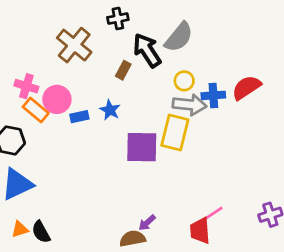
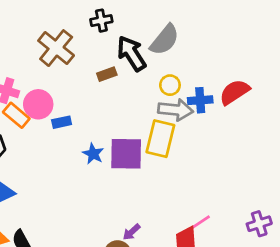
brown rectangle: (123, 70) -> (107, 74), turned 42
blue star: (110, 110) -> (93, 154), moved

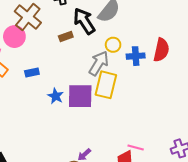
red semicircle: (234, 92) -> (161, 50), turned 135
pink circle: (38, 104) -> (14, 37), moved
gray arrow: (175, 110) -> (99, 63), moved, turned -65
pink line: (200, 222) -> (136, 147), turned 49

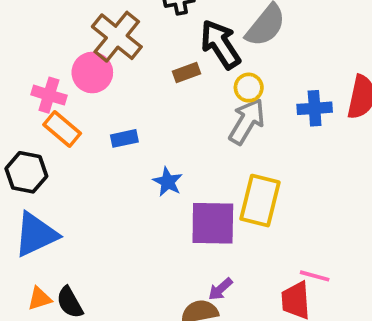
yellow circle: (113, 45) -> (249, 88), moved
yellow rectangle: (106, 85) -> (260, 201), moved
purple square: (80, 96) -> (213, 223), moved

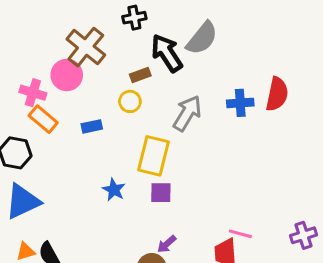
yellow circle: (249, 88) -> (130, 101), moved
blue star: (168, 182) -> (114, 190), moved
yellow rectangle: (260, 201) -> (153, 156), moved
purple square: (213, 223) -> (161, 193), size x0.6

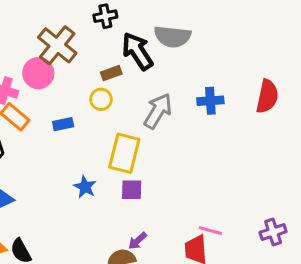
gray semicircle: (202, 38) -> (172, 37), turned 57
red semicircle: (277, 94) -> (267, 96), moved

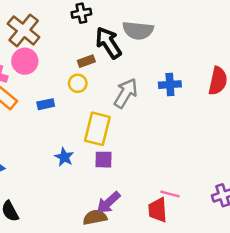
brown cross: (57, 45) -> (24, 30), moved
purple arrow: (137, 241) -> (108, 203), size x1.5

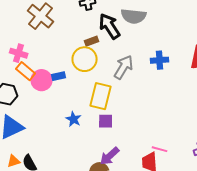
pink circle: (25, 61) -> (42, 80), moved
yellow circle: (78, 83) -> (85, 59), size x1.6

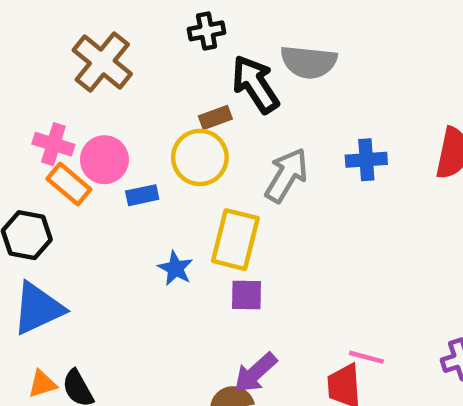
pink circle: (42, 80) -> (104, 160), moved
blue star: (74, 119) -> (175, 268), moved

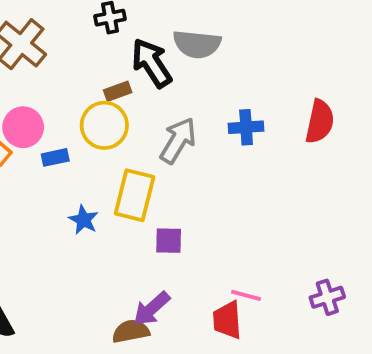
purple square: (246, 295) -> (169, 241), moved

